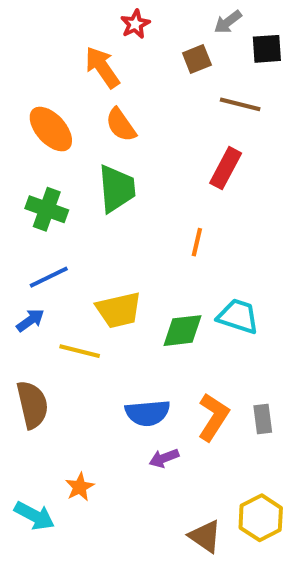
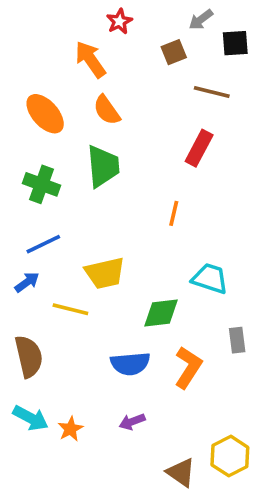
green diamond: (183, 331) -> (161, 313), moved
gray rectangle: (263, 419) -> (237, 340), moved
purple arrow: (164, 458) -> (132, 422), moved
cyan arrow: (34, 516) -> (31, 418), moved

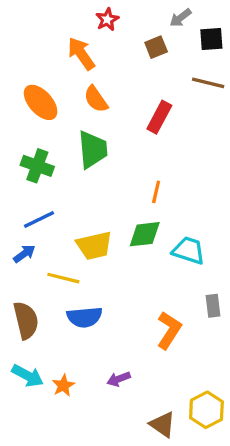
brown line: (212, 92) -> (208, 83), moved
red rectangle: (199, 148) -> (159, 117), moved
green diamond: (161, 313) -> (145, 234), moved
blue semicircle: (130, 364) -> (84, 317), moved

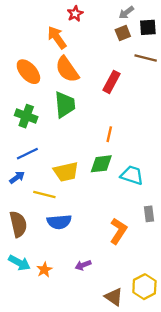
brown square: (156, 47) -> (123, 33), moved
orange semicircle: (96, 99) -> (67, 69), size x1.4

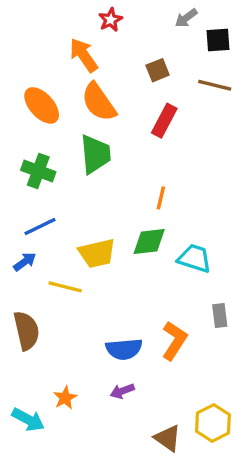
brown square: (123, 33) -> (158, 70), moved
blue semicircle: (59, 222) -> (124, 349), moved
cyan arrow: (19, 263) -> (28, 420), moved

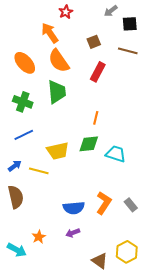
blue arrow: (25, 262) -> (15, 166), moved
gray rectangle: (220, 315) -> (131, 205), moved, turned -32

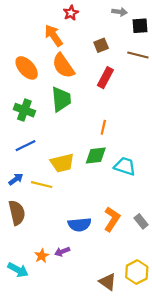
gray arrow: (111, 11) -> (119, 12), turned -136
purple arrow: (73, 233) -> (62, 252), moved

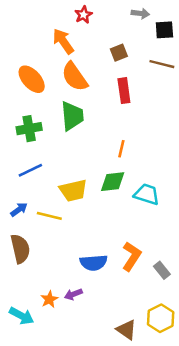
red rectangle: (105, 78) -> (124, 91), turned -36
green cross: (24, 110) -> (29, 129), turned -30
gray rectangle: (141, 221) -> (162, 270), moved

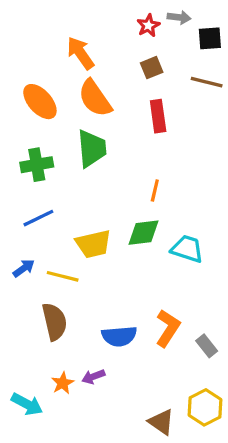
red star: (83, 15) -> (148, 25), moved
brown semicircle: (20, 249) -> (55, 322), moved

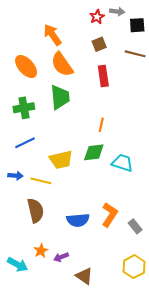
blue arrow: (24, 268) -> (15, 176), turned 40
purple arrow: (93, 377) -> (61, 257), moved
brown triangle: (161, 422) -> (84, 276), moved

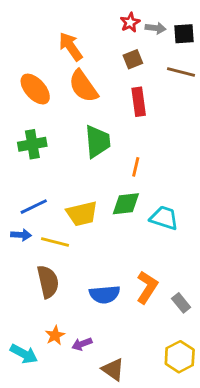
gray arrow: (117, 11) -> (156, 28), moved
green trapezoid: (60, 97) -> (98, 141), moved
blue line: (25, 143) -> (34, 207), moved

